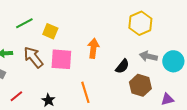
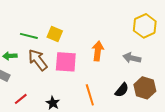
green line: (24, 23) -> (29, 36), moved, turned 42
gray arrow: (148, 56) -> (132, 58), moved
black semicircle: (122, 66) -> (122, 90), moved

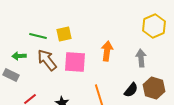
yellow square: (55, 34) -> (64, 34), turned -35
gray arrow: (132, 58) -> (141, 58), turned 72

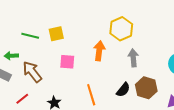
yellow hexagon: (154, 26) -> (121, 29), moved
brown arrow: (47, 60) -> (32, 72), moved
pink square: (75, 62) -> (67, 62), size x0.7

